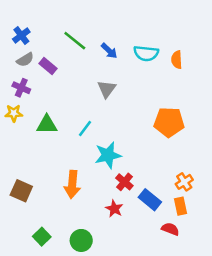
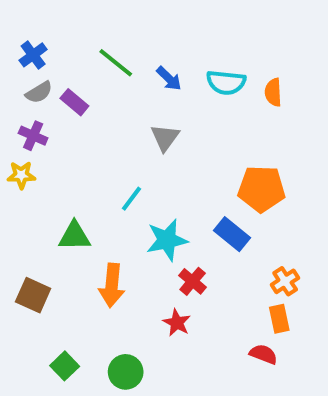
green triangle: (47, 125) -> (74, 236), moved
blue rectangle: (150, 200) -> (232, 234), moved

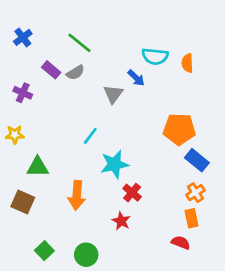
blue arrow: (169, 79) -> (136, 78), moved
gray semicircle: (39, 92) -> (75, 73), moved
yellow star: (21, 175) -> (15, 135), moved
blue rectangle: (232, 234) -> (197, 160), moved
green triangle: (74, 236) -> (38, 167), moved

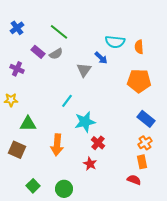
orange pentagon: (179, 129) -> (139, 81), moved

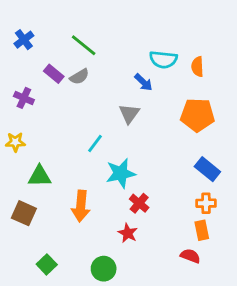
gray triangle: (84, 70) -> (129, 114), moved
orange cross: (145, 143) -> (206, 203), turned 32
green circle: (64, 189) -> (104, 269), moved

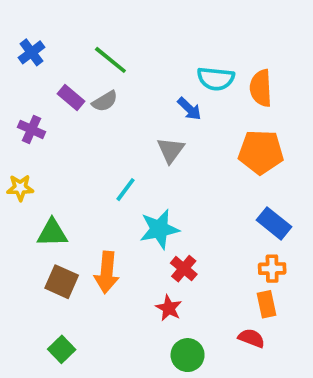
orange semicircle: (197, 67) -> (261, 88), size x1.4
brown square: (24, 213) -> (62, 282), moved
green circle: (104, 269) -> (188, 355), moved

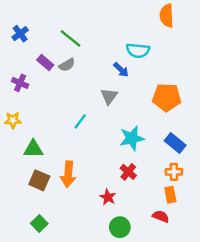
orange semicircle: (261, 88) -> (167, 16), moved
cyan star: (159, 229) -> (132, 138), moved
red cross: (184, 269) -> (128, 172), moved

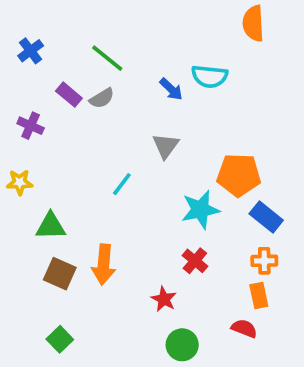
blue arrow: (121, 70) -> (171, 89), moved
orange pentagon: (167, 97) -> (239, 175), moved

